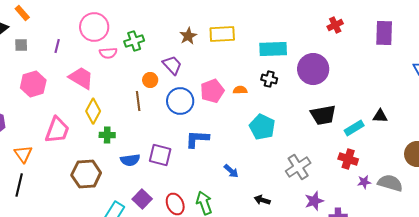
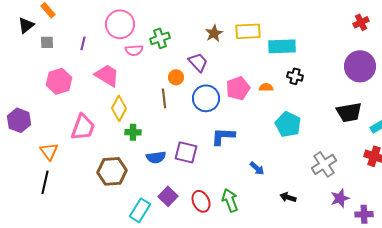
cyan rectangle: (273, 49) -> (282, 46), moved
purple circle: (313, 69) -> (360, 66), moved

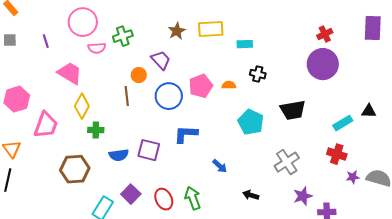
red cross: (361, 22) -> (325, 34), moved
purple line: (83, 43) -> (46, 41), turned -32
cyan rectangle: (282, 46) -> (245, 44), size x0.6
pink hexagon: (59, 81) -> (17, 99), moved
black trapezoid: (349, 112) -> (293, 110), moved

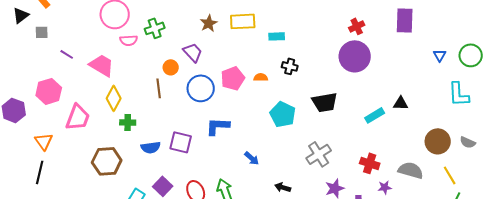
purple line: (46, 41) -> (67, 54), moved, turned -40
red cross: (337, 154) -> (370, 163), moved
purple star: (353, 177) -> (385, 187), moved

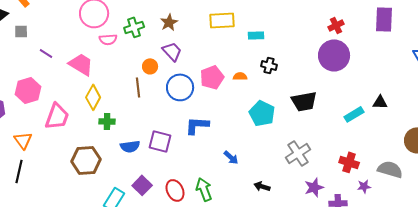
brown star: (209, 23) -> (169, 22), moved

